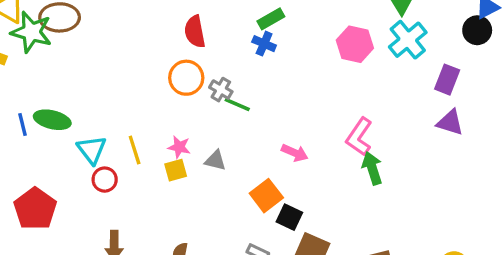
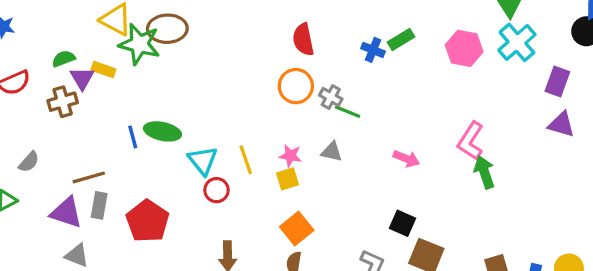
green rectangle: (271, 19) -> (401, 40), moved
gray triangle: (215, 160) -> (332, 152), moved
orange square: (266, 196) -> (297, 228), moved

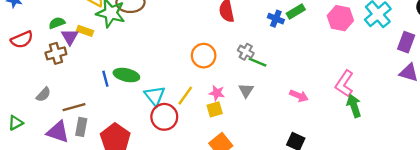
orange circle: (296, 86) -> (204, 56), moved
gray triangle: (332, 152) -> (246, 90), turned 49
yellow line: (246, 160) -> (185, 96), turned 54
gray semicircle: (29, 162) -> (43, 94), moved
red circle: (216, 190) -> (164, 117), size x1.5

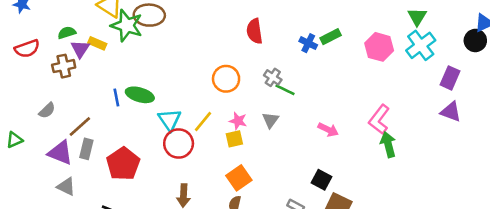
brown line: (74, 107) -> (80, 127), turned -30

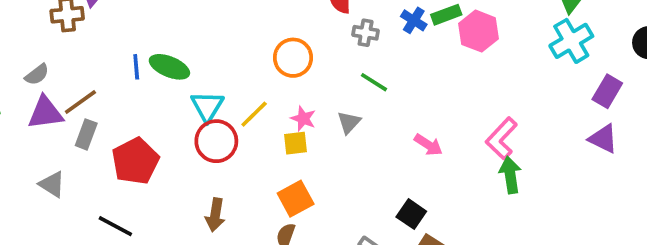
pink hexagon: (379, 47) -> (479, 31), moved
gray cross: (273, 77) -> (366, 33), moved, turned -30
purple triangle: (60, 153) -> (45, 113), moved, turned -36

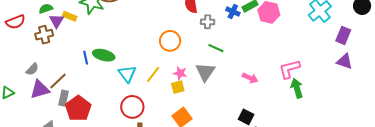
gray triangle: (349, 122) -> (205, 72), size x1.5
pink L-shape: (502, 138) -> (289, 69), turned 40
red circle: (216, 141) -> (132, 107), moved
red pentagon: (135, 161) -> (78, 108), moved

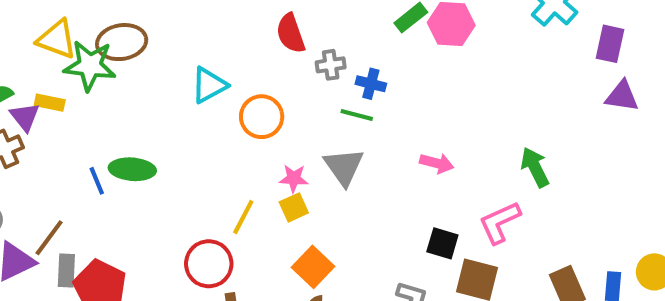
blue cross: (233, 12) -> (371, 84), moved
pink L-shape: (289, 69) -> (500, 222), moved
cyan triangle: (127, 74) -> (209, 85), moved, turned 48
yellow line: (153, 74) -> (243, 217), moved

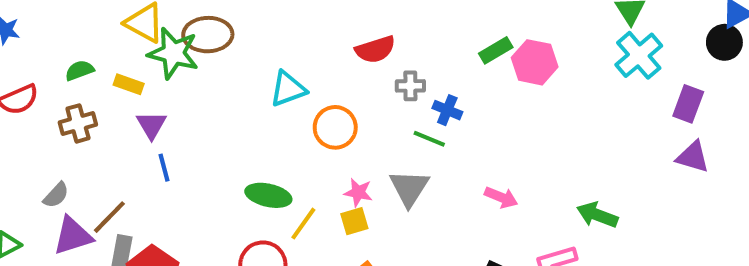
red semicircle: (291, 33) -> (375, 49), turned -96
purple triangle: (25, 117) -> (151, 125), moved
green arrow: (535, 167) -> (597, 215), turned -51
green ellipse: (132, 169) -> (268, 195), moved

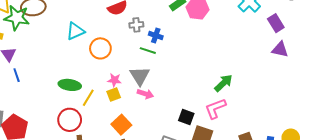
purple rectangle: (688, 104) -> (276, 23), turned -48
pink arrow: (501, 197) -> (145, 94), moved
green arrow: (597, 215) -> (223, 83), moved, turned 120

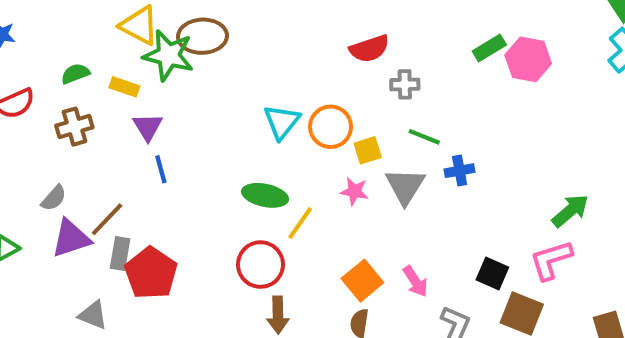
cyan triangle: (75, 31) -> (282, 122), moved, turned -30
blue cross: (156, 35) -> (460, 171), moved, turned -32
pink arrow: (145, 94) -> (415, 281), moved, turned 35
yellow square: (114, 95) -> (368, 150), moved

